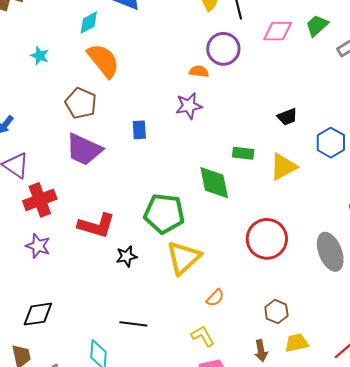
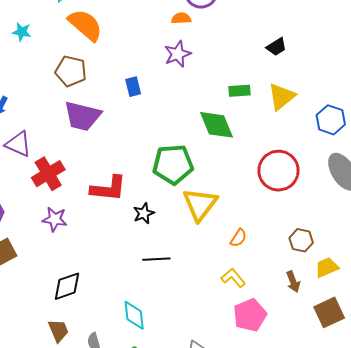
blue hexagon: (331, 143) -> (331, 120), moved
black line: (133, 324) -> (156, 259), moved

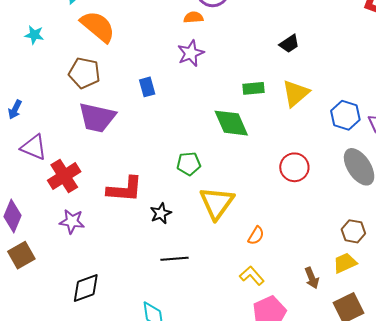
green pentagon: (173, 164) -> (189, 164), size x0.6
red circle: (278, 171) -> (294, 167), size x0.7
brown hexagon: (301, 240) -> (353, 231), moved

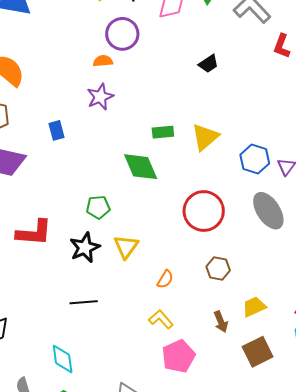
black trapezoid: (289, 44) -> (209, 64), moved
red circle: (294, 167) -> (204, 211), size x1.4
yellow triangle: (217, 203) -> (126, 247), size x0.7
black star: (161, 213) -> (85, 248), moved, size x1.4
brown hexagon: (353, 231) -> (218, 269), moved

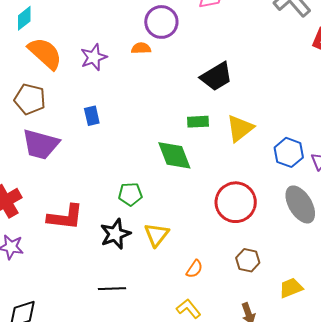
black trapezoid: (209, 64) -> (216, 77), moved, size x1.6
purple star: (100, 97) -> (94, 57), moved
yellow trapezoid: (254, 307) -> (291, 288), moved

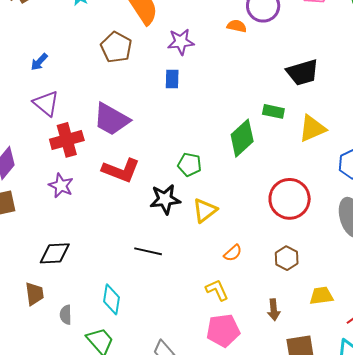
purple star: (94, 57) -> (181, 42), moved
purple trapezoid: (41, 144) -> (111, 119), moved
green diamond: (174, 155) -> (242, 138), turned 54

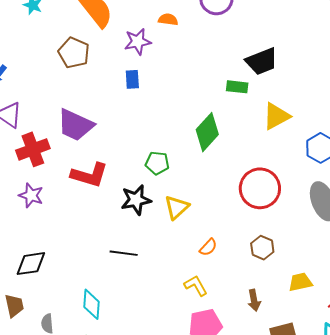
orange semicircle: (237, 26) -> (168, 19), moved
green rectangle: (273, 111) -> (237, 87), moved

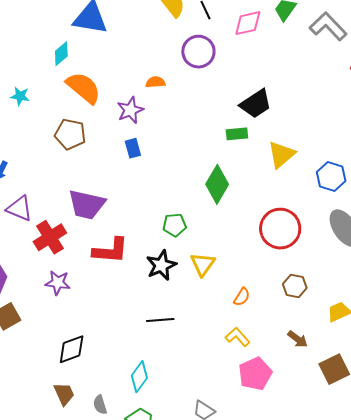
brown arrow: (254, 300) -> (298, 339), turned -30
cyan diamond: (92, 304) -> (139, 377), turned 44

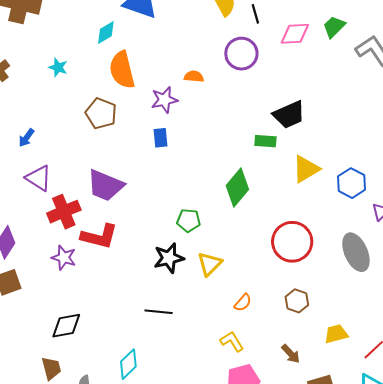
orange semicircle: (84, 88) -> (122, 70), turned -153
blue hexagon: (331, 177) -> (352, 183), moved
red L-shape: (111, 251) -> (99, 236), moved

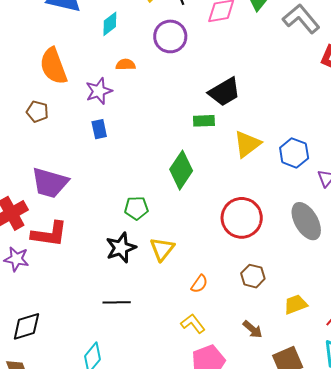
cyan diamond: (106, 32) -> (110, 24), moved
brown pentagon: (101, 113) -> (37, 112), size x0.7

